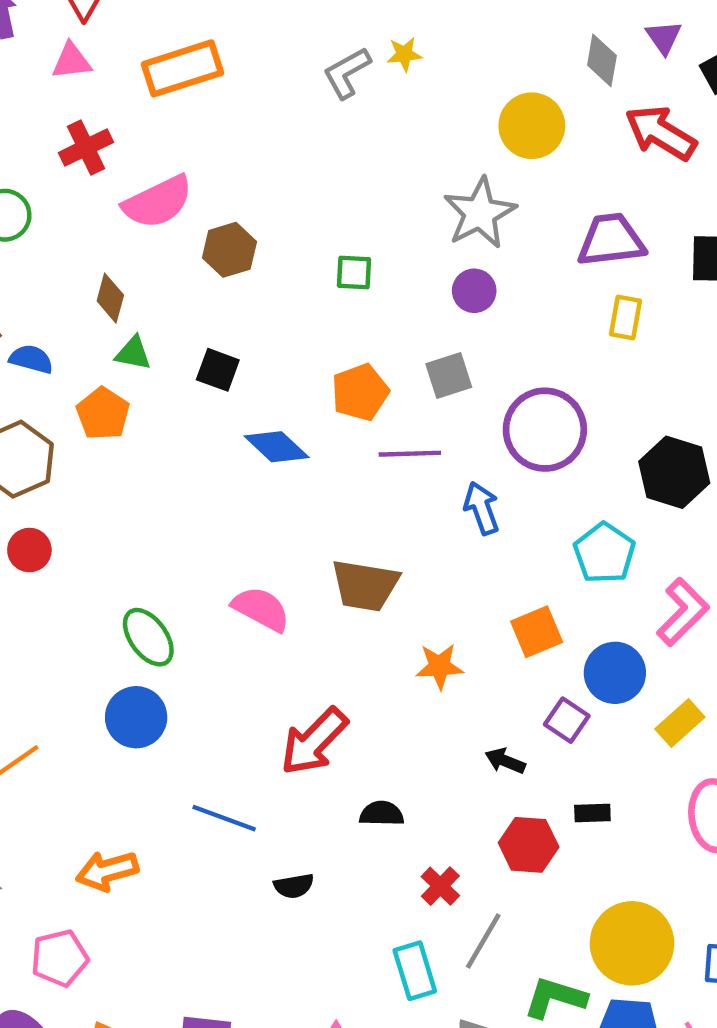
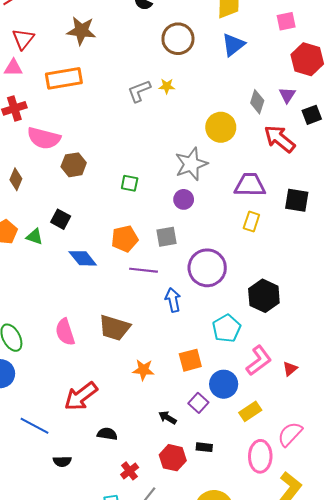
pink semicircle: (158, 202) -> (44, 138), turned 32
green triangle: (133, 353) -> (35, 237), moved
pink semicircle: (261, 609) -> (65, 332), turned -144

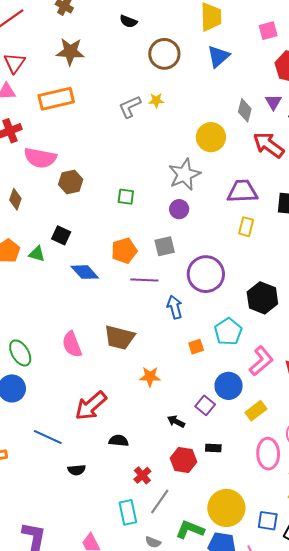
orange square: (190, 360) -> (196, 347), moved, size x0.7

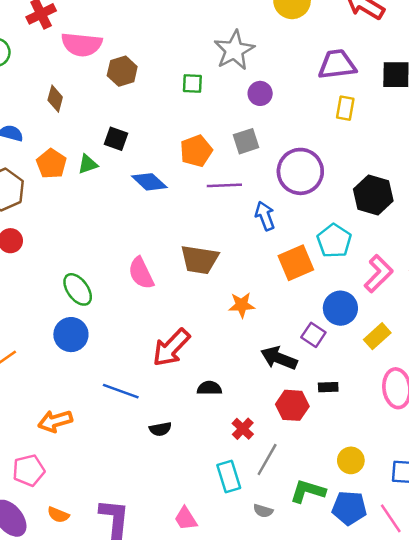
gray star: (184, 174) -> (234, 50), moved
green triangle: (37, 254) -> (88, 164), turned -30
orange square: (196, 347) -> (296, 263), size x1.8
black arrow: (176, 421) -> (279, 358), size x1.6
yellow circle: (226, 508) -> (351, 460), size x0.6

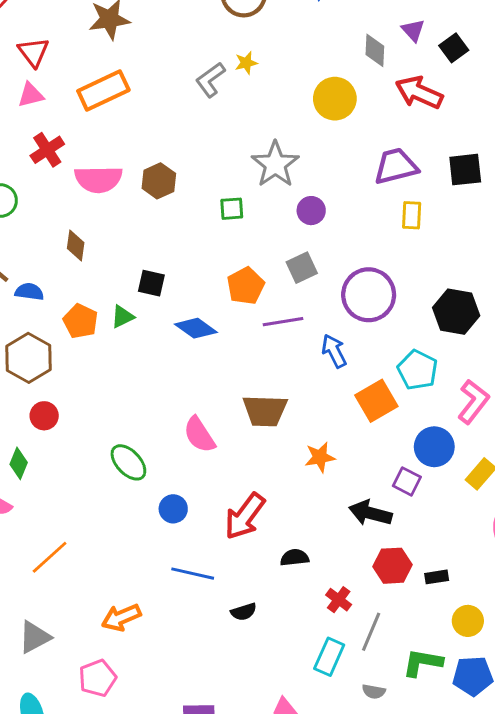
brown hexagon: (122, 71) -> (159, 181), moved
blue circle: (71, 335) -> (173, 509), moved, size x0.7
black rectangle: (328, 387) -> (437, 577), moved
cyan rectangle: (229, 476) -> (329, 657), turned 48

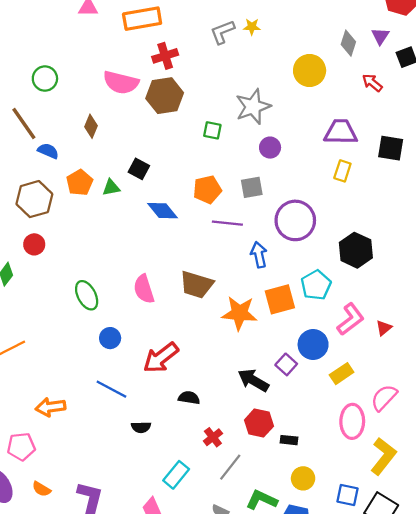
red arrow: (419, 93) -> (372, 83), size x0.6
red cross: (47, 150) -> (165, 56), moved
brown hexagon: (159, 181) -> (165, 96), size x1.4
orange star: (320, 457) -> (239, 313), moved, size x1.5
cyan rectangle: (329, 657) -> (176, 475), moved

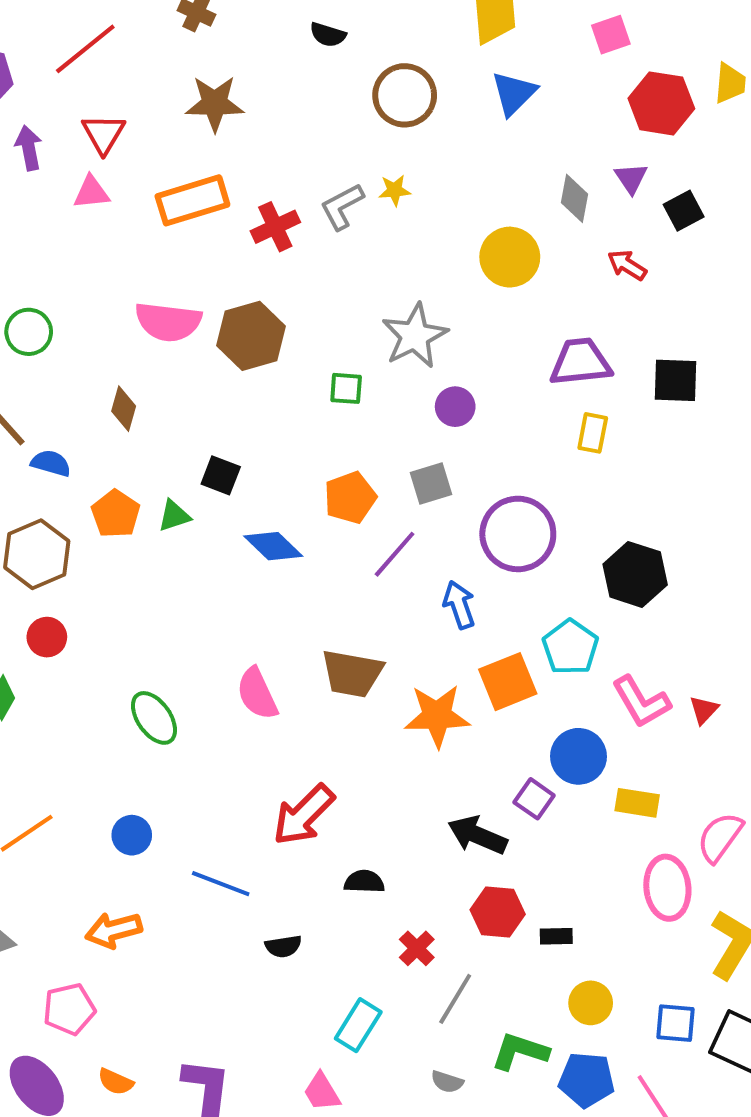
red cross: (165, 56) -> (275, 227), moved
purple line: (227, 223) -> (395, 554), turned -48
pink L-shape: (351, 319) -> (641, 702), turned 104
blue circle: (110, 338) -> (132, 835), moved
yellow rectangle: (342, 374) -> (637, 803), turned 50

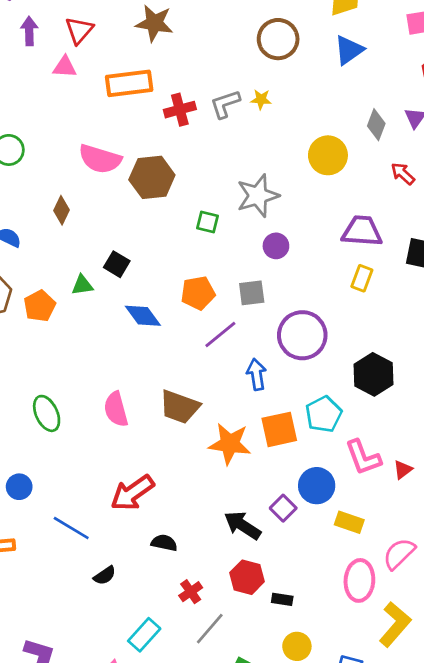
orange pentagon: (116, 514) -> (40, 306), moved
black semicircle: (283, 946) -> (105, 576), turned -35

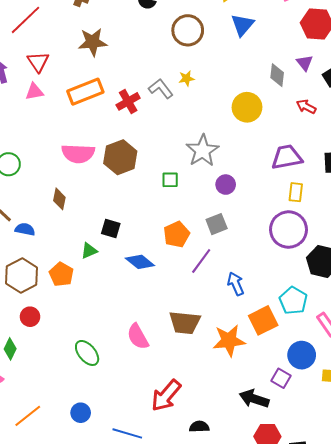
gray L-shape: (225, 104) -> (161, 89), turned 85
purple circle: (302, 335) -> (288, 230), moved

